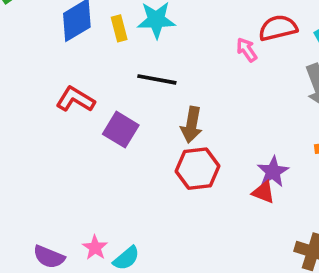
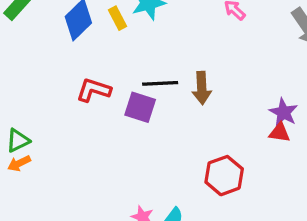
black line: (157, 79) -> (160, 83), moved
red hexagon: (198, 169) -> (224, 176), moved

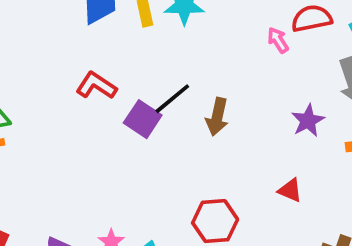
black line: (160, 83) -> (172, 99), turned -52
purple star: (284, 112) -> (308, 121), moved

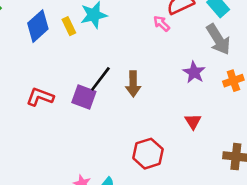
red L-shape: (96, 86) -> (40, 97), moved
red triangle: (290, 190) -> (193, 121), turned 48

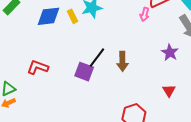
pink arrow: (162, 23) -> (145, 14), turned -120
blue diamond: (38, 26) -> (48, 16), turned 35
red L-shape: (40, 97) -> (38, 67), moved

